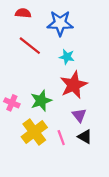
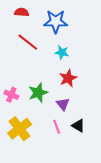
red star: (74, 85) -> (68, 78), size x0.7
purple triangle: (79, 115) -> (63, 104), moved
yellow cross: (34, 132) -> (20, 129), moved

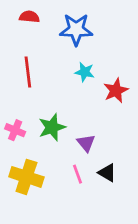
red line: (28, 42) -> (28, 72), moved, turned 45
red star: (68, 78) -> (116, 90), moved
yellow cross: (20, 129) -> (26, 177), turned -35

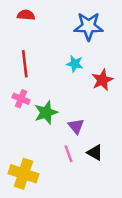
blue star: (76, 29) -> (88, 26), moved
pink cross: (15, 130) -> (21, 99), moved
yellow cross: (26, 177) -> (24, 174), moved

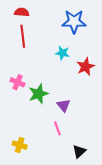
red line: (25, 64) -> (23, 36), moved
black triangle: (95, 152) -> (79, 151), moved, turned 48
yellow cross: (24, 174) -> (20, 145), size x0.6

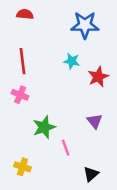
red line: (23, 36) -> (22, 61), moved
green star: (38, 94) -> (44, 127), moved
purple triangle: (64, 105) -> (95, 121), moved

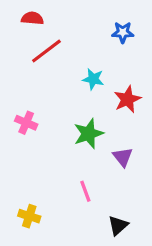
blue star: (85, 25) -> (123, 32), moved, size x0.6
red line: (22, 61) -> (46, 51), moved, turned 60
green star: (44, 127) -> (88, 134), moved

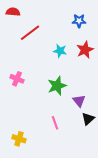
red semicircle: (32, 18) -> (13, 12), moved
red star: (127, 99) -> (85, 50), moved
black triangle: (118, 226) -> (88, 119), moved

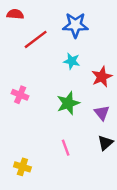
blue star: (79, 21) -> (75, 25), moved, size x1.5
red star: (85, 50) -> (102, 77), moved
purple triangle: (79, 101) -> (102, 113), moved

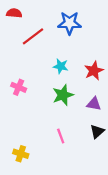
cyan star: (72, 61) -> (61, 66), moved
purple triangle: (102, 113) -> (94, 104), turned -40

